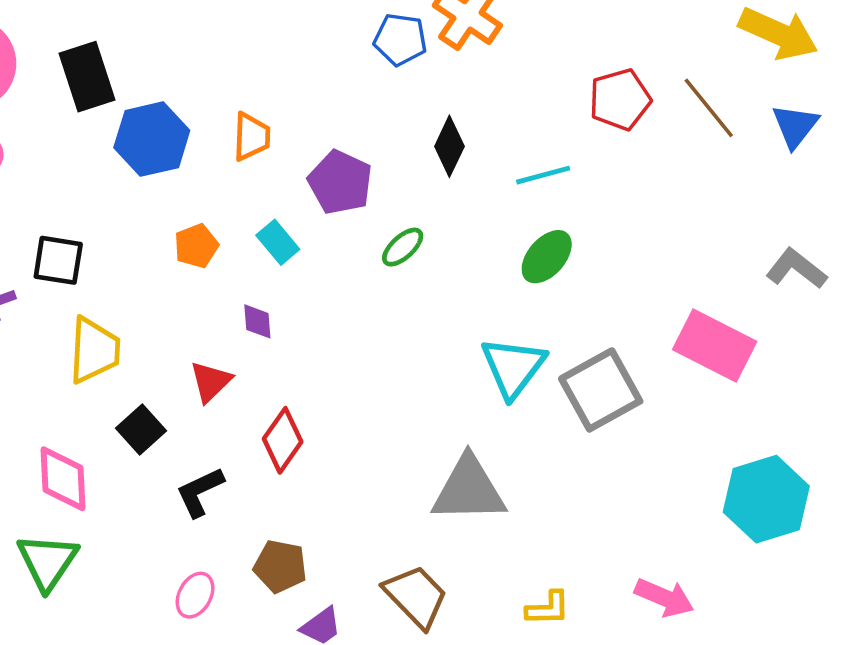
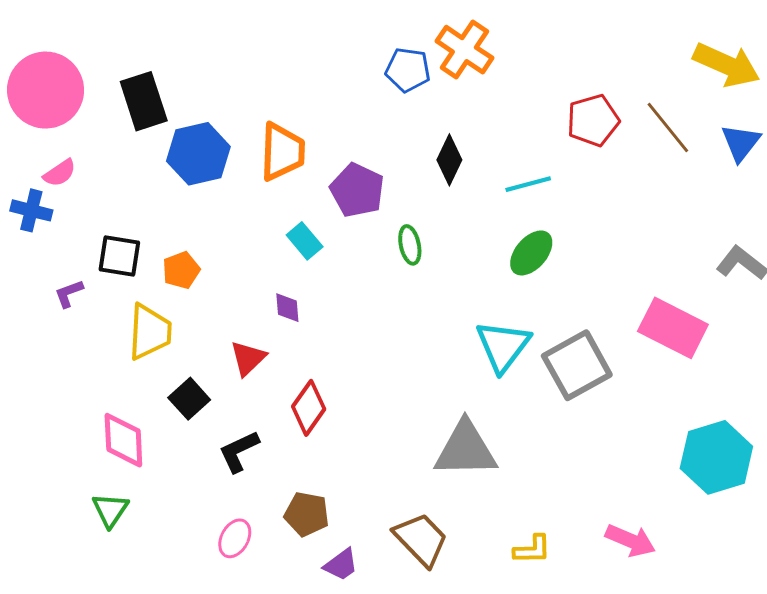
orange trapezoid: (251, 137) -> (282, 152), size x1.4
orange pentagon: (196, 246) -> (181, 270), moved
green ellipse: (403, 247) -> (410, 245), turned -60
green triangle: (47, 562) -> (110, 510), size x0.7

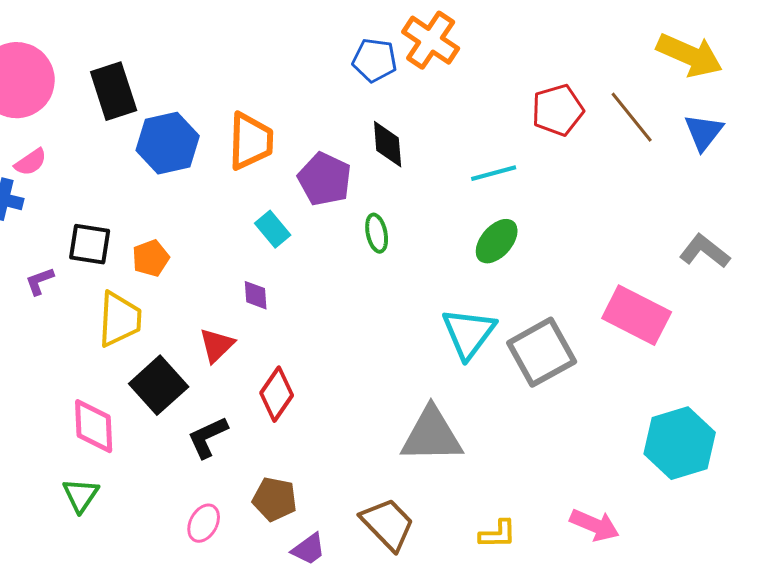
black diamond: (449, 160) -> (388, 144), moved, turned -30
black square: (189, 399) -> (159, 385), size x1.4

